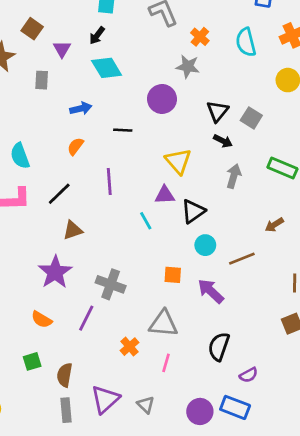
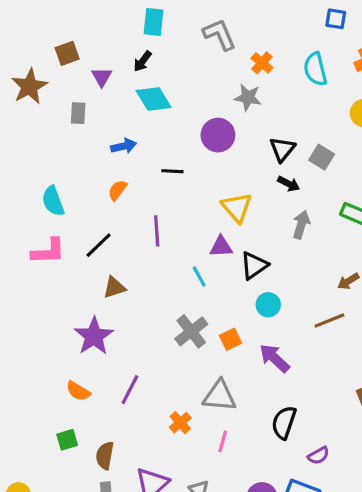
brown square: (32, 29) -> (67, 53), turned 35
brown line: (242, 259) -> (329, 320), moved
orange square: (173, 275) -> (231, 339), turned -30
gray cross: (111, 284) -> (191, 331), moved, turned 32

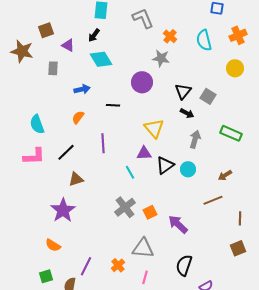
purple triangle: (102, 77) -> (68, 45), turned -32
brown star: (29, 86) -> (22, 51), turned -30
cyan circle: (268, 305) -> (188, 169), moved
purple line: (130, 390) -> (86, 266), moved

